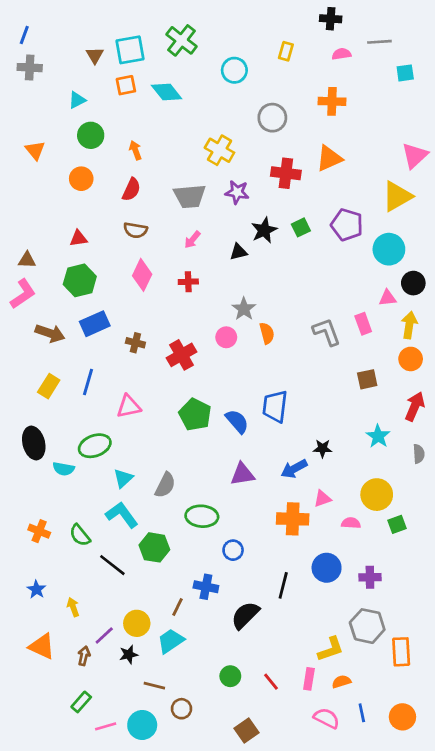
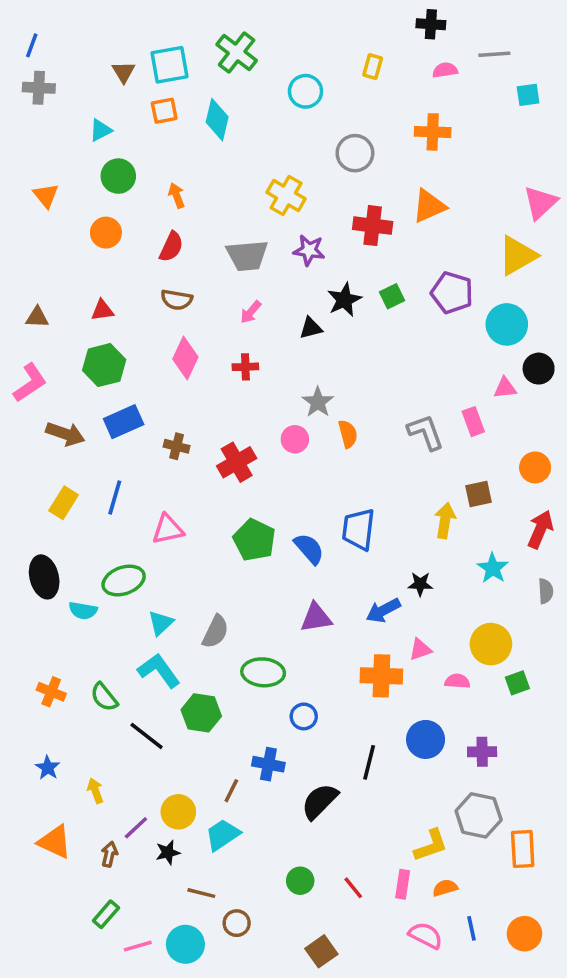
cyan diamond: (167, 92) -> (217, 120), turned 52
brown triangle: (27, 260) -> (37, 317), moved
yellow arrow: (409, 325) -> (445, 520), moved

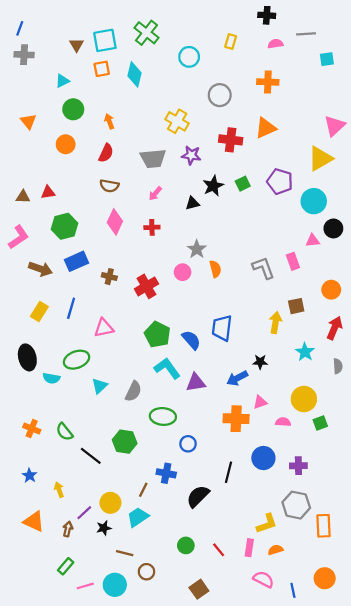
red triangle: (102, 310) -> (48, 192), moved
cyan L-shape: (159, 671) -> (167, 368), moved
blue line: (471, 928) -> (293, 590), moved

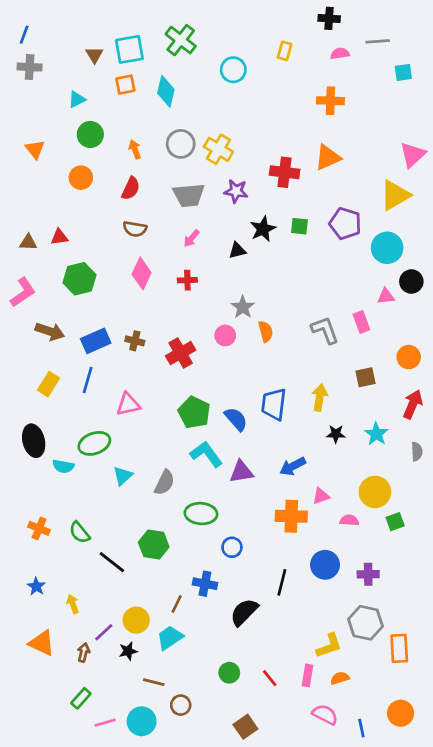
gray circle: (220, 95) -> (181, 144), moved
green square: (243, 184) -> (299, 226), turned 32
blue rectangle: (77, 261) -> (96, 341), moved
yellow arrow: (275, 322) -> (320, 398), moved
black star: (260, 362) -> (336, 434), moved

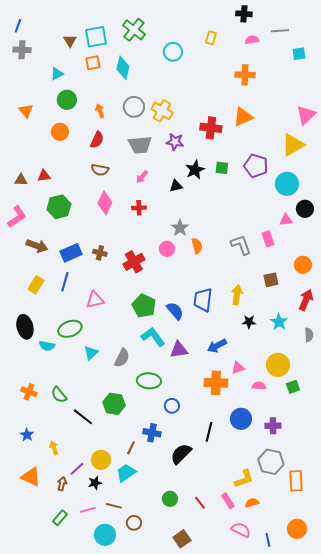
pink rectangle: (307, 675) -> (228, 501), turned -42
pink line: (105, 723) -> (88, 510), moved

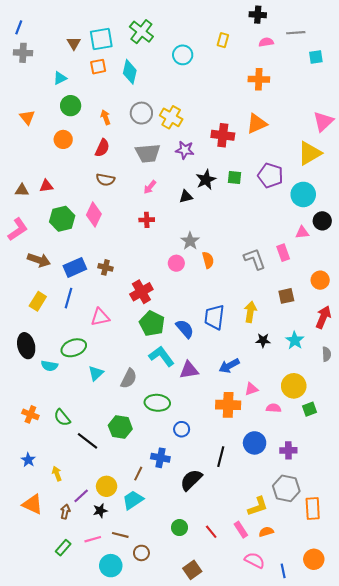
pink diamond: (105, 203) -> (94, 215), moved
red cross: (134, 262) -> (141, 292), moved

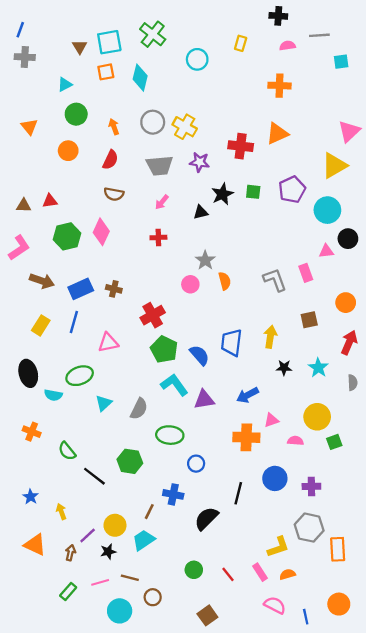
purple pentagon: (270, 175) -> (292, 190), turned 30
orange cross: (30, 414) -> (32, 432), moved

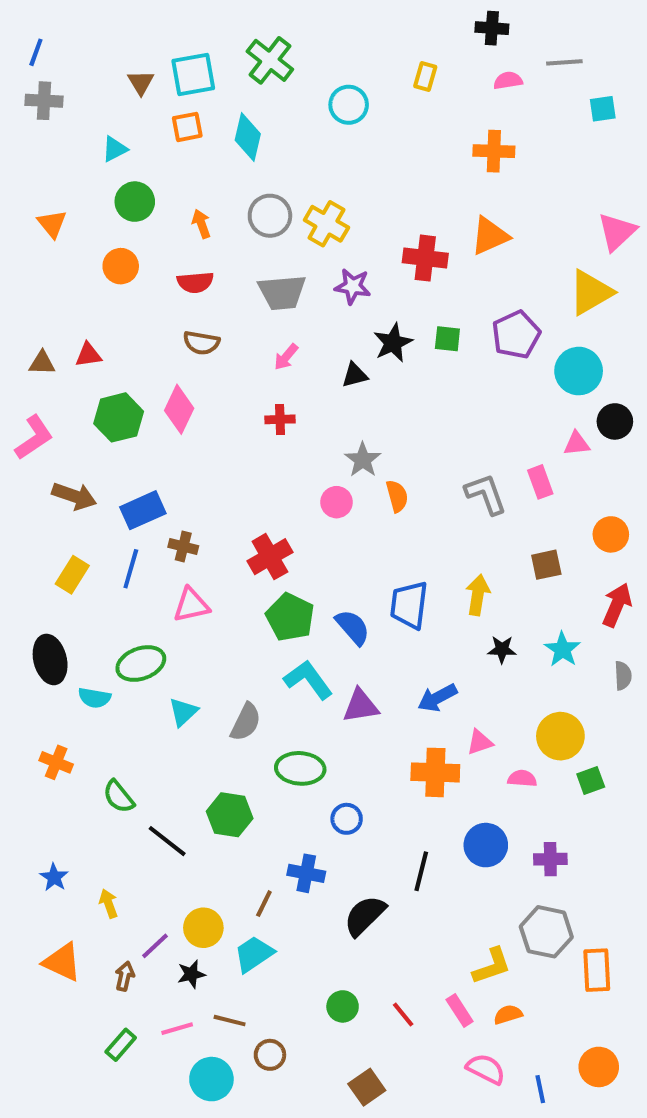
red semicircle: (110, 160) -> (195, 282), turned 60
brown cross: (114, 289) -> (183, 547), moved

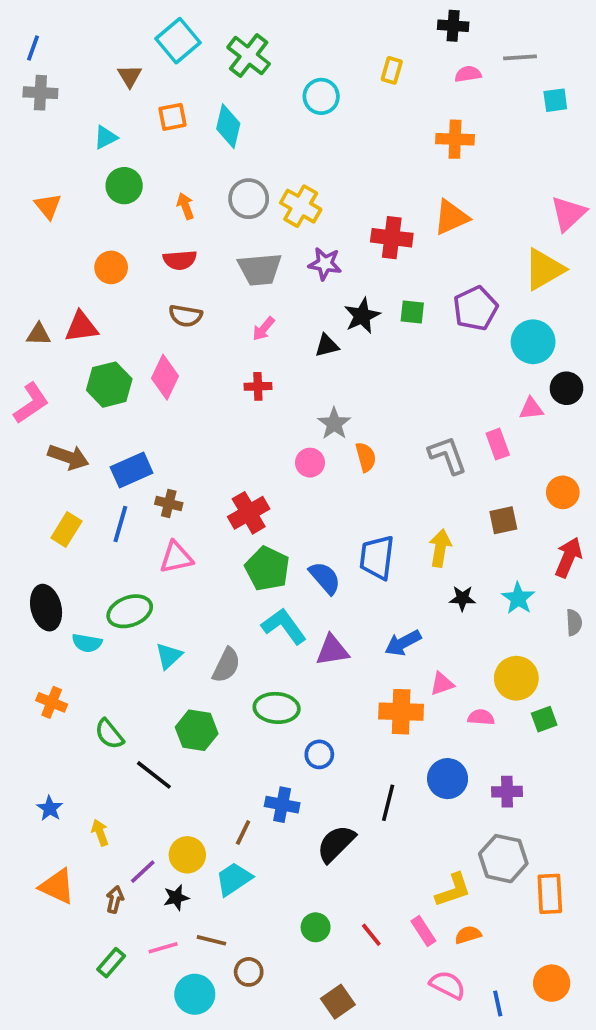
cyan square: (193, 74) -> (178, 41), moved, turned -30
orange circle: (121, 266) -> (111, 267), moved
red triangle: (88, 355) -> (81, 327), size x1.4
green hexagon: (230, 815) -> (197, 730), moved

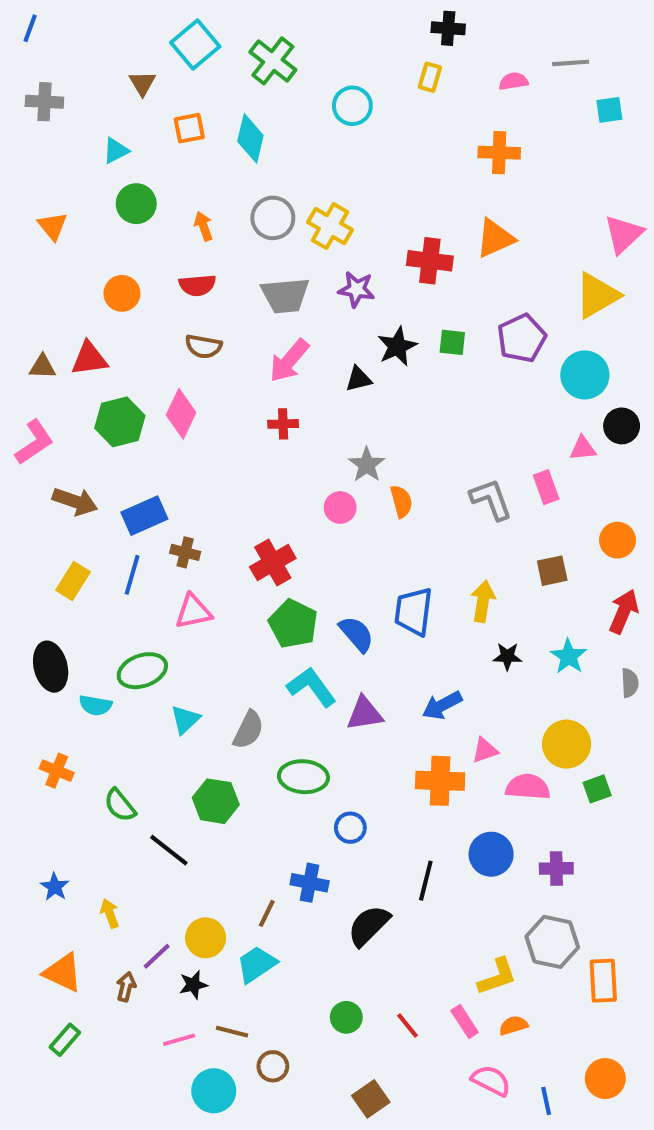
black cross: (453, 26) -> (448, 28), moved
blue line: (33, 48) -> (30, 28), moved
pink arrow: (264, 329) -> (289, 361), size x1.6
pink semicircle: (481, 717) -> (528, 787), size x1.5
green rectangle: (111, 963) -> (65, 1040), moved

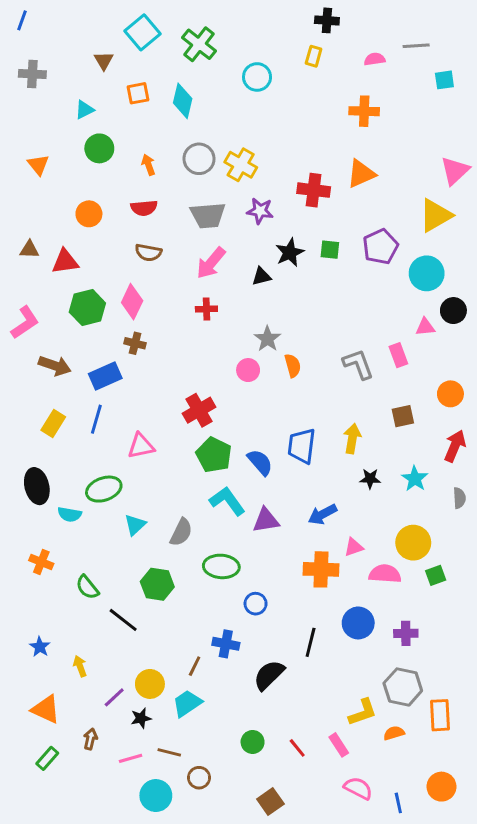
brown triangle: (42, 367) -> (29, 250), moved
brown cross: (185, 552) -> (135, 343), moved
brown arrow: (126, 987) -> (90, 739), moved
orange semicircle: (513, 1025) -> (394, 733), moved

